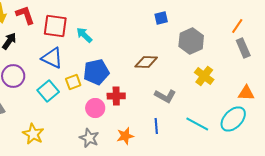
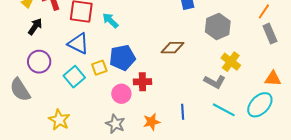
gray L-shape: (165, 96) -> (215, 82), moved

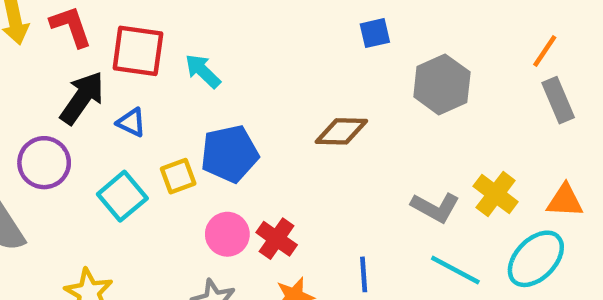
black arrow: (35, 27) -> (82, 98), moved, size x1.4
blue triangle: (78, 44) -> (131, 122), size x0.6
yellow cross: (231, 62) -> (496, 194), moved
red cross: (142, 82) -> (277, 239), moved, turned 36

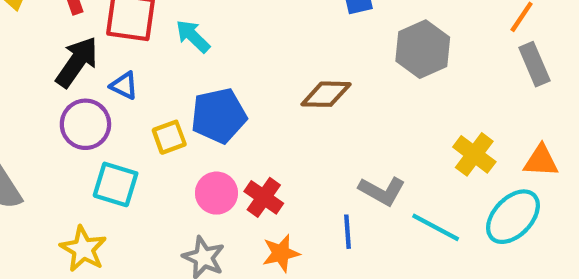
purple circle: (44, 163) -> (85, 124), moved
cyan square: (122, 196) -> (116, 184), moved, turned -33
gray L-shape: (435, 207) -> (382, 191), moved

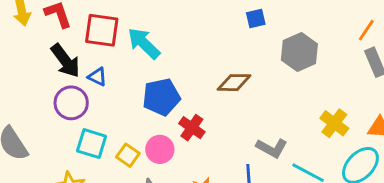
cyan arrow: (193, 36) -> (144, 43), size x1.4
black arrow: (77, 62) -> (65, 61), turned 108
yellow square: (169, 137) -> (128, 155), moved, turned -35
red cross: (264, 197) -> (192, 128), moved

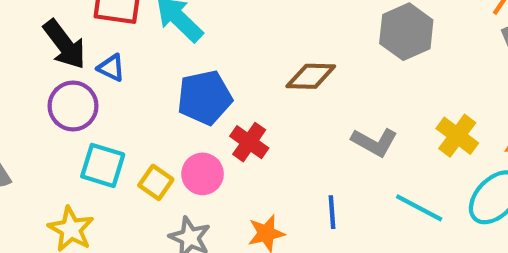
gray L-shape: (272, 148) -> (374, 142), moved

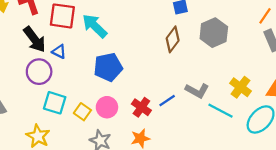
brown diamond: (311, 76) -> (173, 39), moved, turned -55
red cross: (249, 142) -> (141, 107), moved
cyan line: (419, 208) -> (220, 111), moved
blue line: (332, 212) -> (167, 101), moved, turned 60

